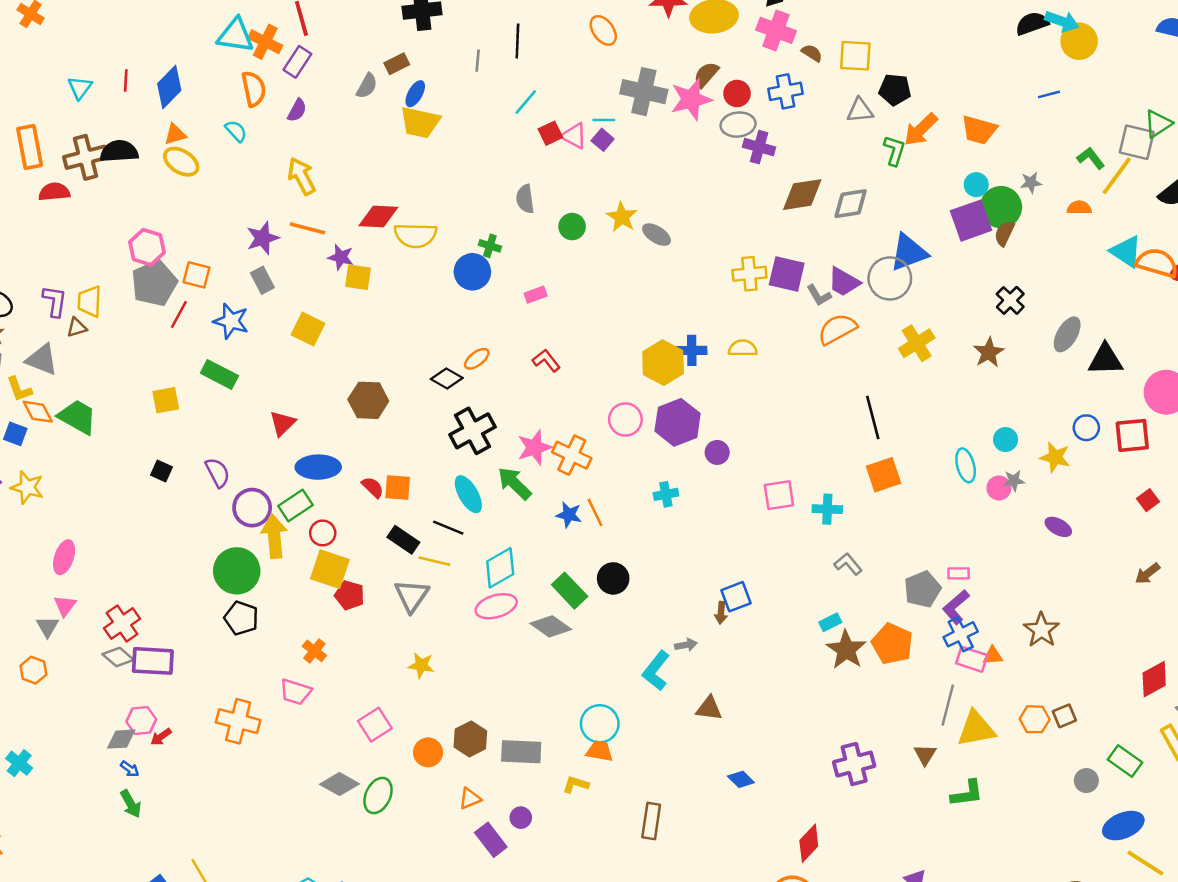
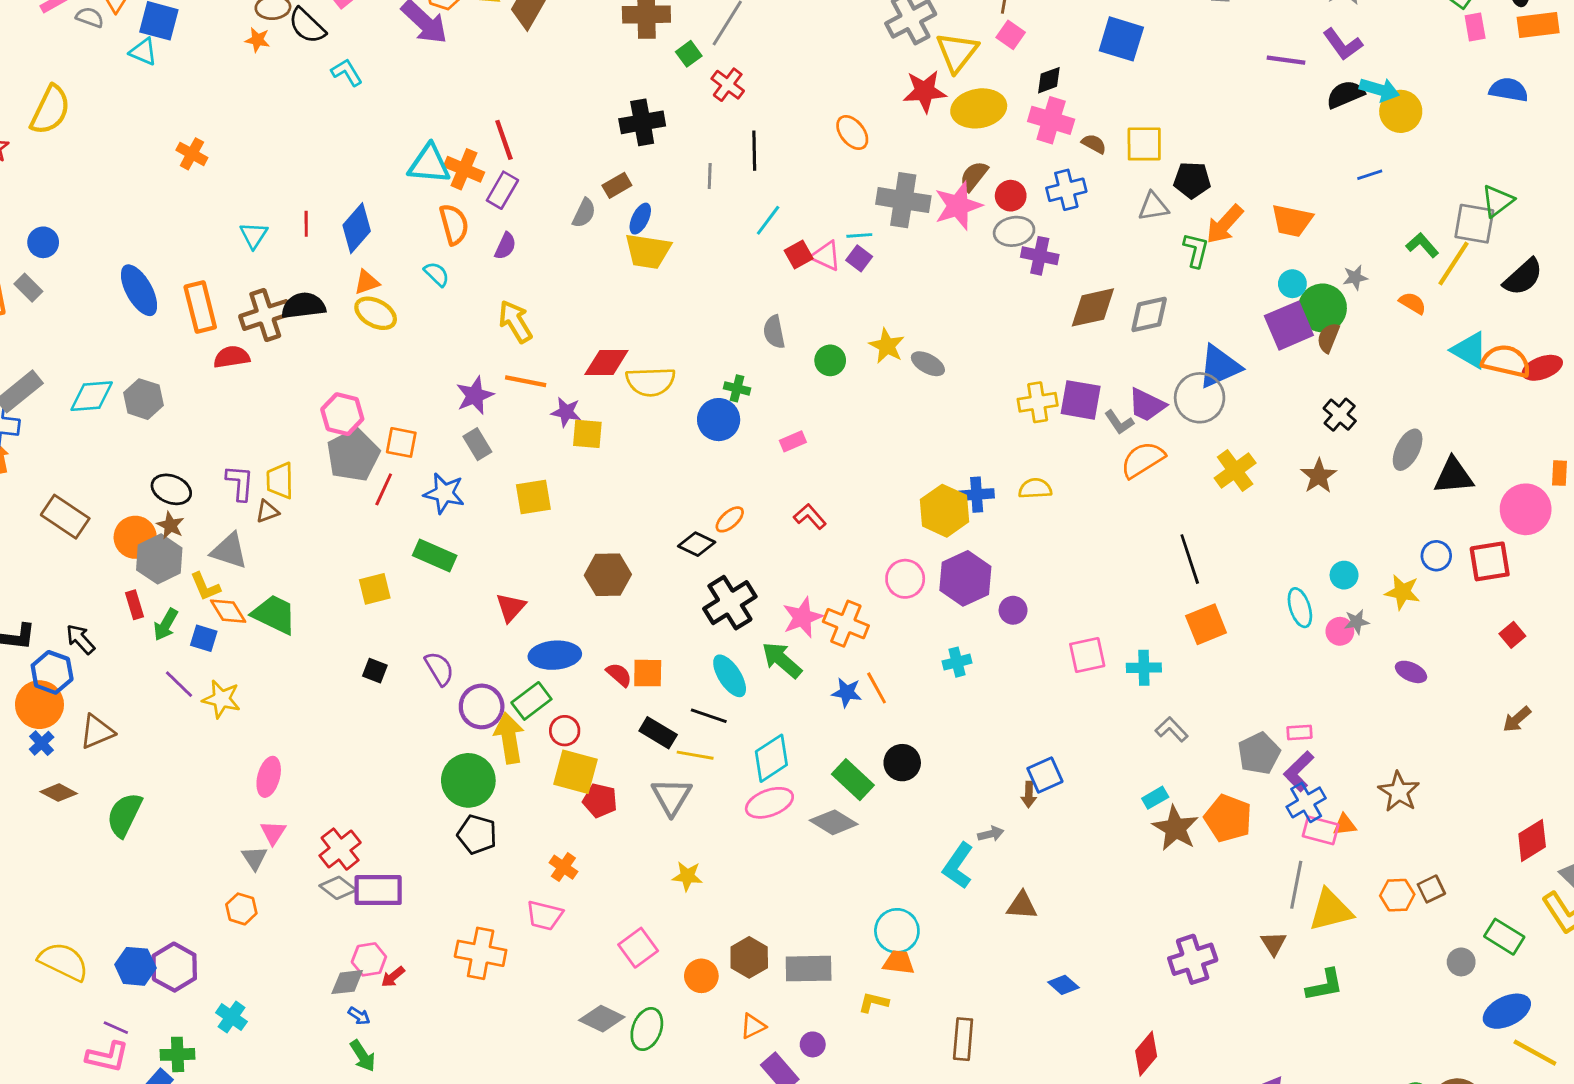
orange semicircle: (1079, 208) -> (1413, 303), turned 35
yellow square: (308, 329) -> (533, 497), turned -32

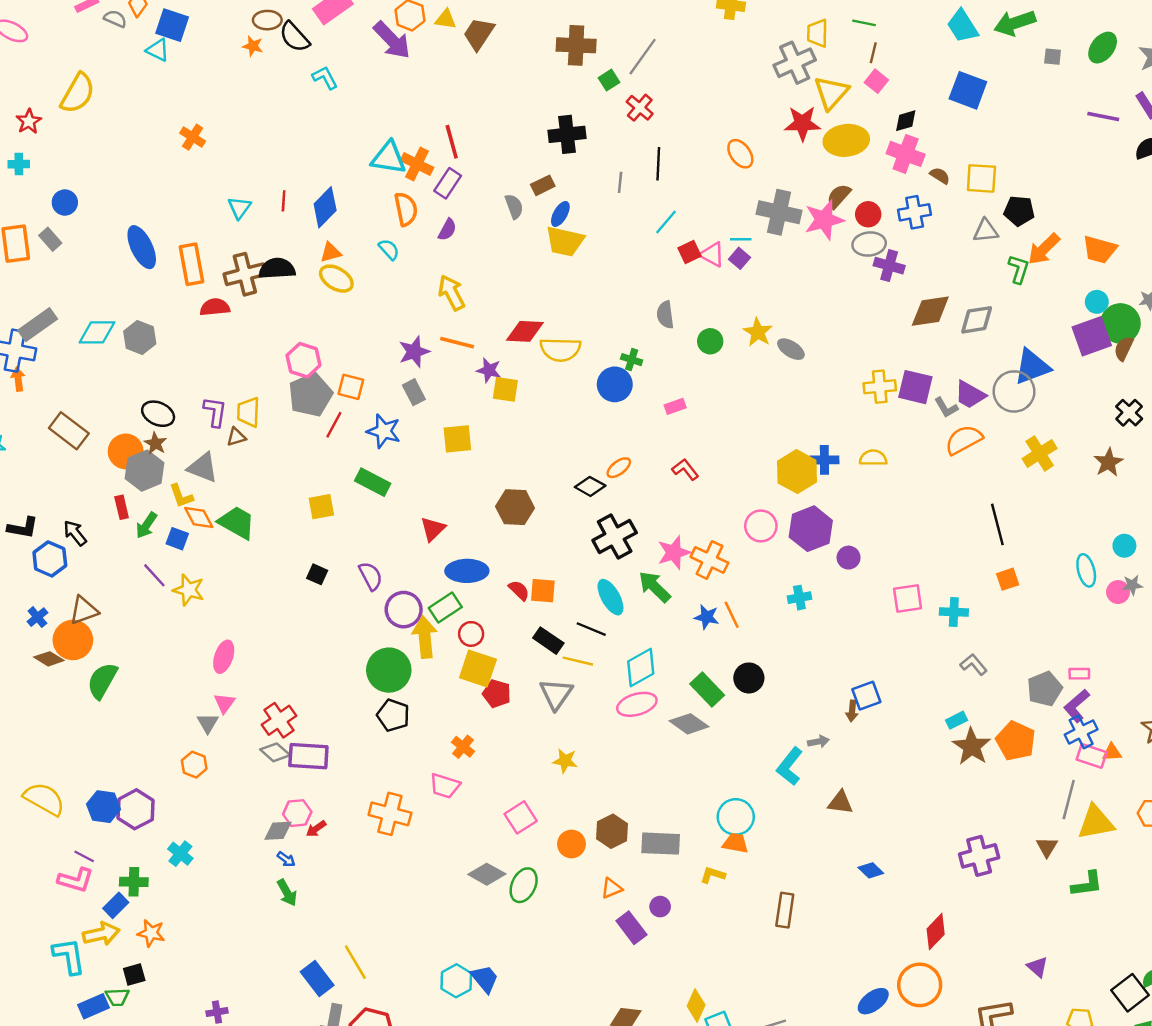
gray semicircle: (584, 213) -> (514, 206), turned -50
orange square: (1206, 624) -> (1008, 579), size x0.7
orange circle: (39, 705) -> (73, 640), moved

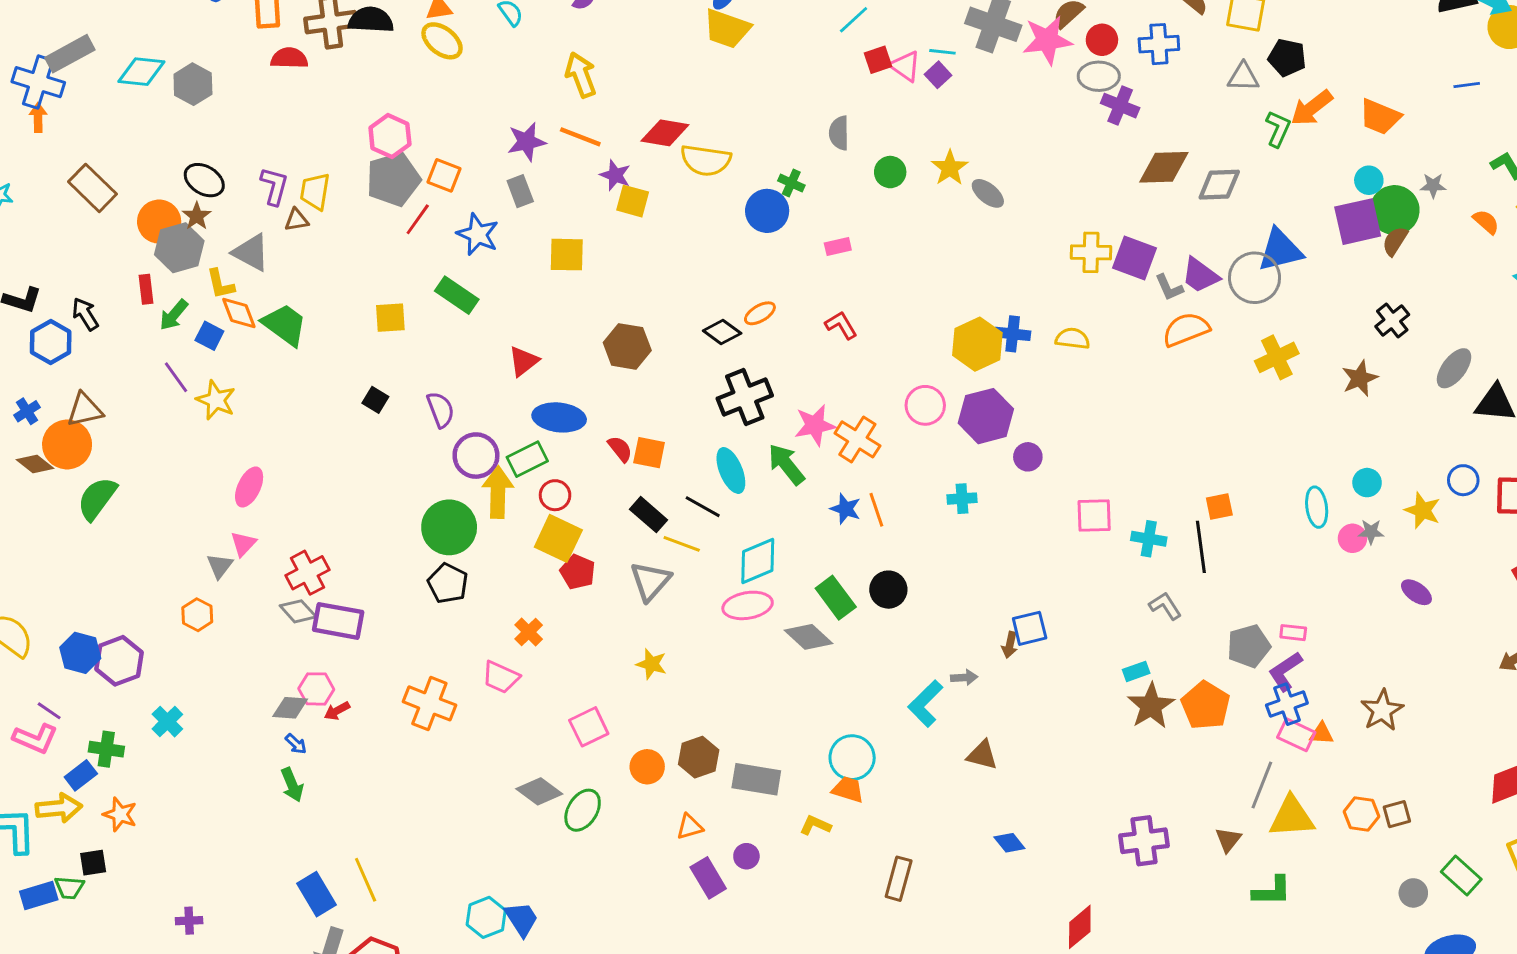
black line: (997, 524) -> (1201, 547), moved

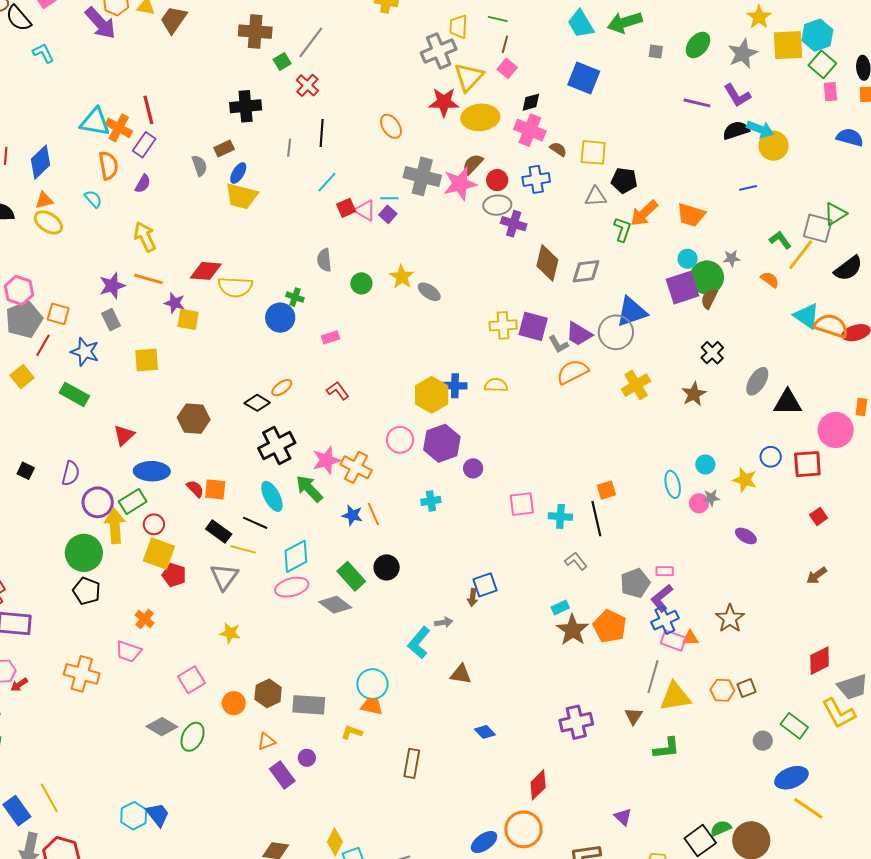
brown diamond: (1164, 167) -> (547, 263), turned -69
yellow square: (390, 318) -> (22, 377), moved, turned -30
purple semicircle: (441, 410) -> (71, 473), turned 40

